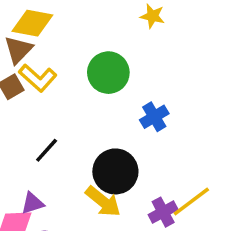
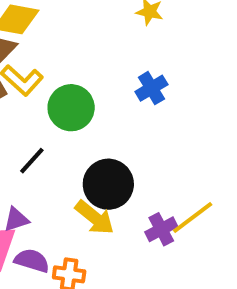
green circle: (108, 73) -> (71, 108), moved
blue cross: (154, 117) -> (151, 88), moved

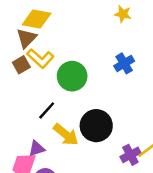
yellow arrow: (95, 218) -> (66, 135), moved

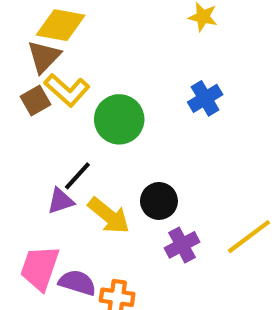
black circle: (96, 126) -> (159, 201), size x0.7
purple triangle: (37, 148) -> (61, 201), moved
purple cross: (130, 155) -> (182, 245), moved

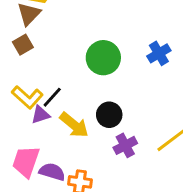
yellow L-shape: (67, 90) -> (27, 97), moved
blue cross: (205, 98) -> (159, 53), moved
green circle: (119, 119) -> (103, 58), moved

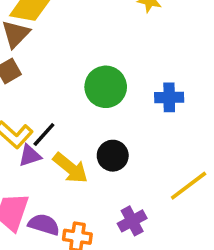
blue cross: (159, 53) -> (169, 97), moved, turned 30
purple cross: (125, 145) -> (132, 221), moved

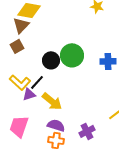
black circle: (113, 156) -> (51, 60), moved
purple semicircle: (44, 224) -> (56, 125), moved

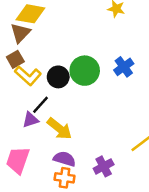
blue cross: (108, 61) -> (124, 67), moved, turned -35
yellow L-shape: (20, 82) -> (28, 76), moved

